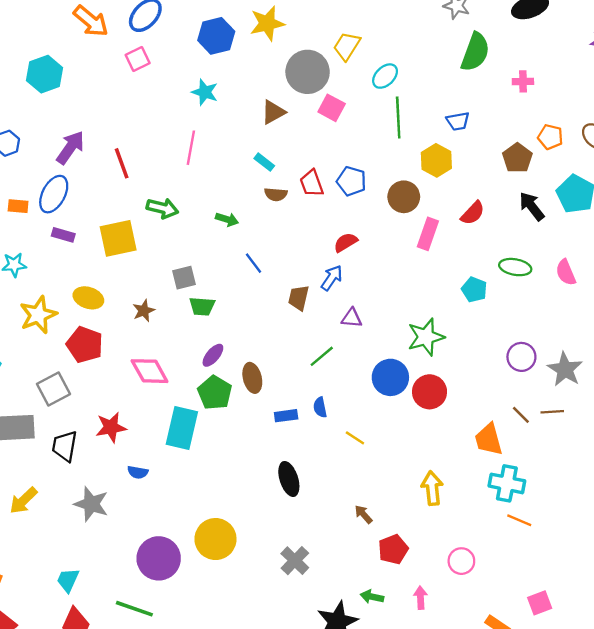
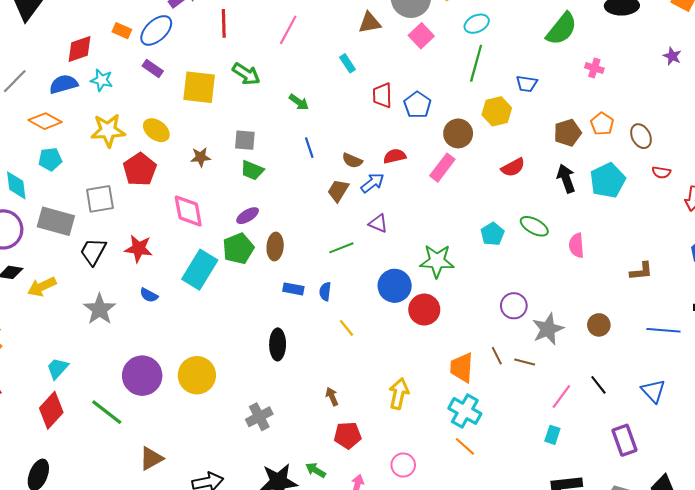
brown semicircle: (276, 194) -> (352, 160), moved
pink rectangle: (428, 234) -> (442, 168), moved

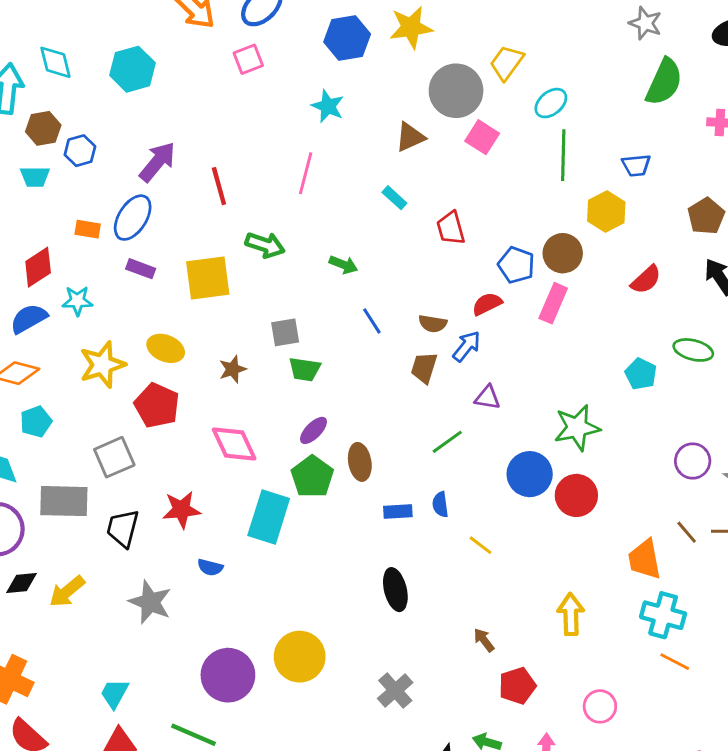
blue pentagon: (417, 105) -> (516, 265), moved

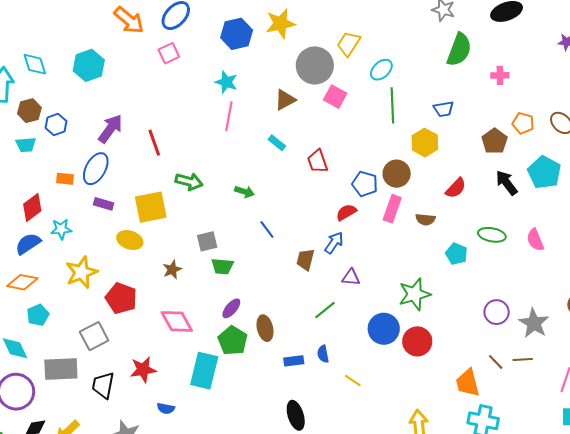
pink line: (306, 173) -> (229, 116), moved
brown semicircle: (433, 324) -> (425, 219), moved
yellow ellipse: (166, 348) -> (130, 240), moved

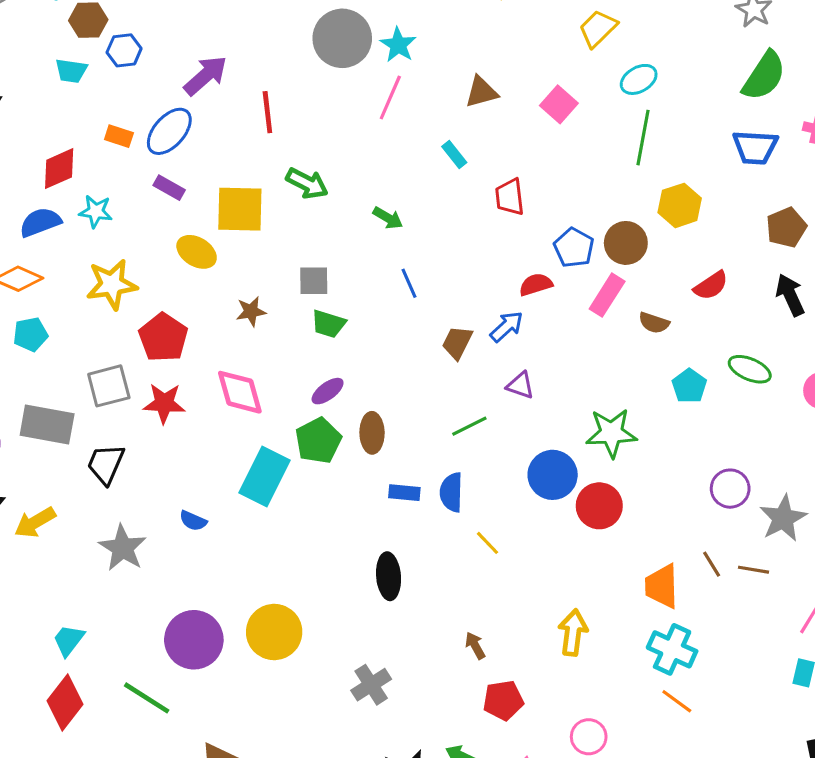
gray circle: (315, 65) -> (342, 38), moved
blue trapezoid: (444, 109) -> (755, 147), moved, size x1.4
blue semicircle: (323, 354) -> (451, 492), size x1.4
red star: (143, 370) -> (164, 403), moved

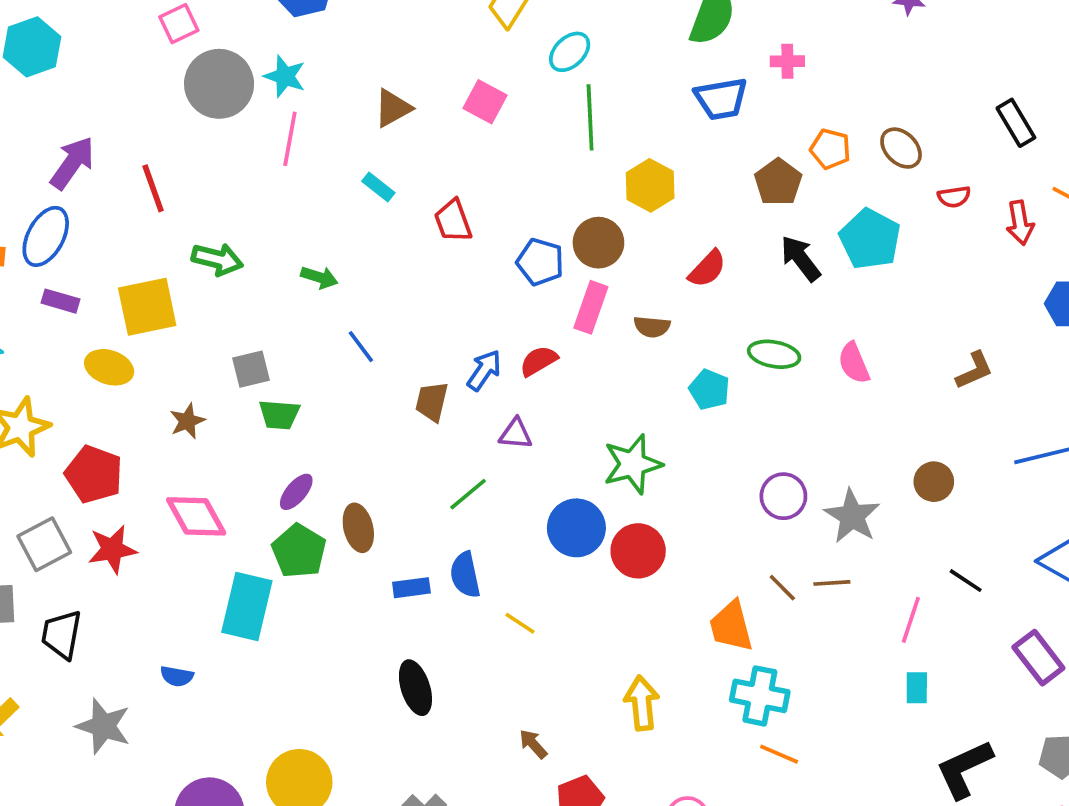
red semicircle: (536, 285) -> (539, 361), moved

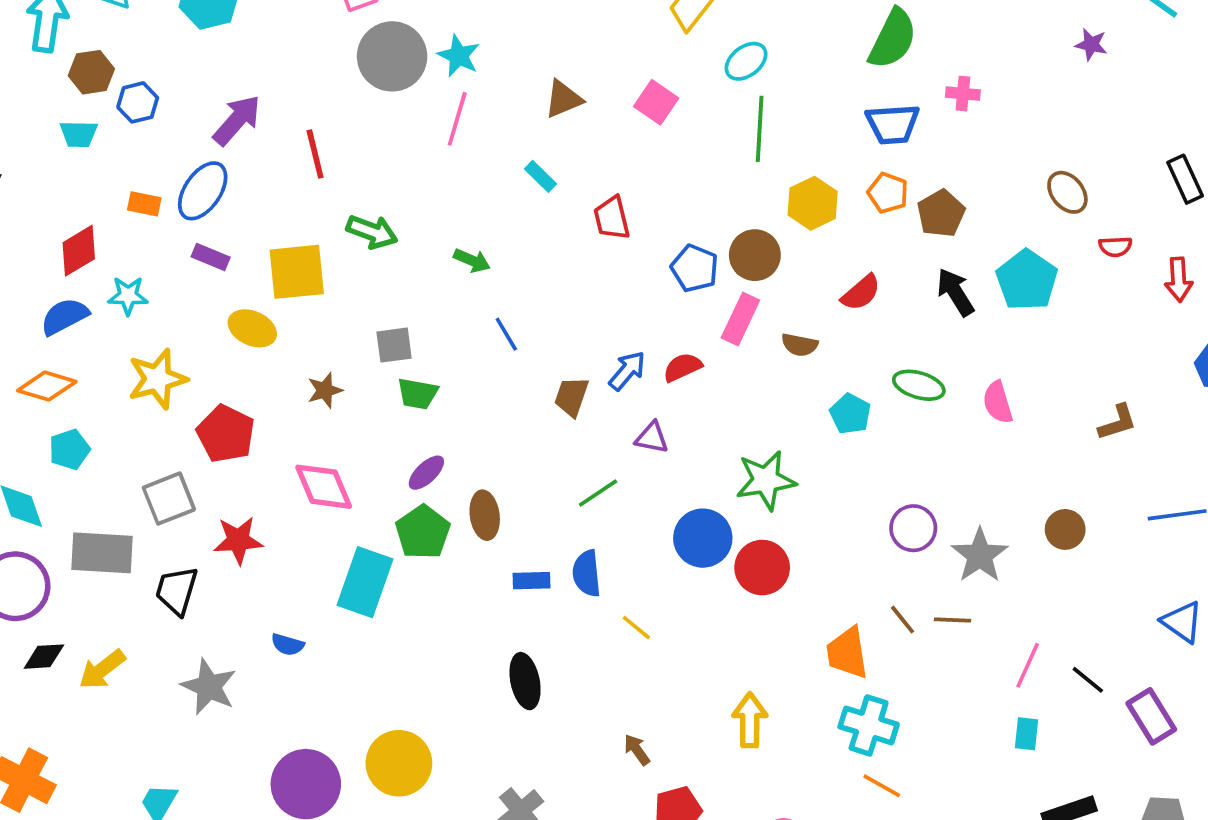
orange pentagon: (830, 149) -> (888, 193), moved
red star: (112, 549) -> (238, 540), moved
black line: (966, 581) -> (1088, 680), moved

